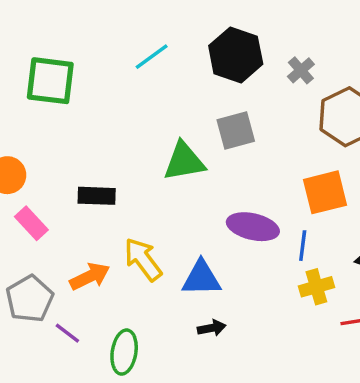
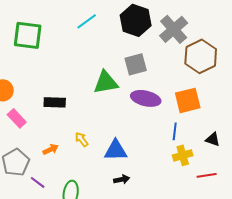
gray cross: (301, 70) -> (174, 29), size x1.8
purple ellipse: (253, 227) -> (146, 98), moved
yellow arrow: (143, 259) -> (82, 139), size x0.6
orange arrow: (90, 276) -> (51, 149), size x0.7

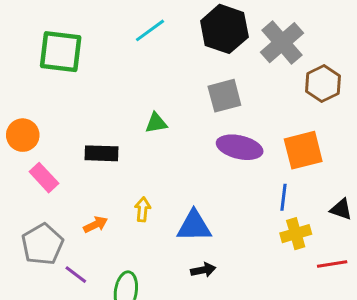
brown hexagon: (201, 56) -> (323, 84), size x0.7
green triangle: (106, 82) -> (156, 123), moved, size x0.6
yellow arrow: (82, 139) -> (143, 209), turned 42

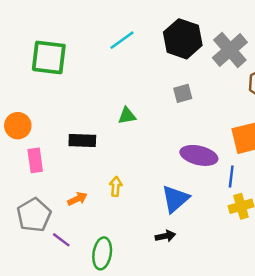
gray square: (224, 96) -> (183, 93), size x0.7
purple ellipse: (240, 147) -> (199, 155), moved
pink rectangle: (44, 178) -> (35, 160), turned 35
blue triangle: (194, 226) -> (175, 199), moved, turned -40

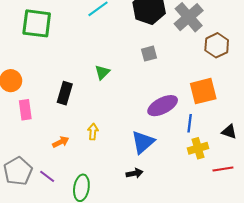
green triangle: (127, 116) -> (102, 72), turned -35
black rectangle: (82, 141) -> (65, 93), turned -75
purple ellipse: (199, 155) -> (163, 106), turned -40
gray pentagon: (34, 215) -> (18, 171), moved

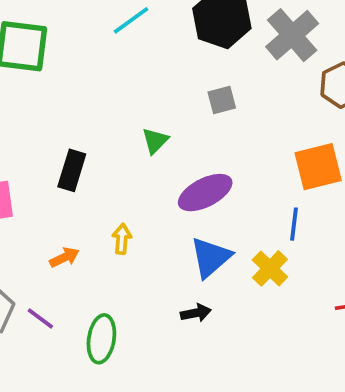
green triangle: (102, 72) -> (155, 141), moved
purple ellipse: (163, 106) -> (205, 193), moved
yellow cross: (198, 148) -> (270, 268), moved, turned -30

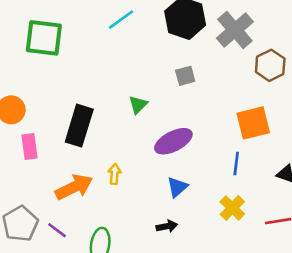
black rectangle: (72, 170) -> (79, 126), size x1.4
orange arrow: (64, 257) -> (74, 187), size x1.8
blue triangle: (211, 257) -> (177, 187), size x0.7
yellow cross: (270, 268) -> (232, 208), moved

